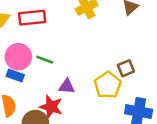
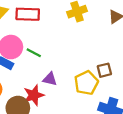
red star: (51, 107) -> (34, 95), turned 30

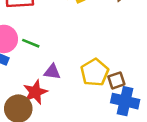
brown square: (104, 70) -> (116, 80), moved

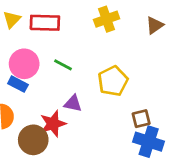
green line: (31, 43) -> (63, 65), moved
yellow pentagon: (95, 72) -> (113, 81), moved

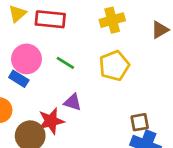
yellow pentagon: (113, 81) -> (114, 66), moved

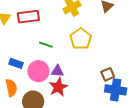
pink circle: (26, 59) -> (38, 71), moved
red star: (51, 121) -> (58, 87), moved

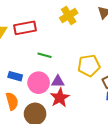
yellow pentagon: (81, 39) -> (89, 65), moved, turned 30

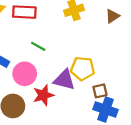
purple triangle: (58, 81) -> (64, 80), moved, size x1.5

